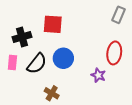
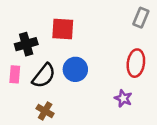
purple star: (98, 75) -> (123, 98), moved
brown cross: (52, 93) -> (45, 111), moved

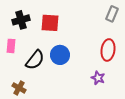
black cross: (26, 44) -> (21, 20), moved
pink rectangle: (15, 74) -> (11, 46), moved
brown cross: (45, 111) -> (19, 88), moved

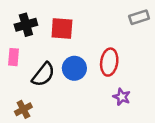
gray rectangle: (112, 14) -> (139, 17), turned 49
red ellipse: (108, 50) -> (109, 62), moved
brown cross: (19, 88) -> (23, 109), turned 32

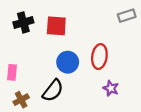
pink rectangle: (13, 57) -> (12, 72), moved
black semicircle: (43, 74) -> (53, 91), moved

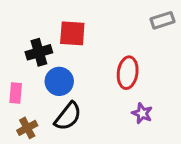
black cross: (23, 22) -> (39, 52), moved
blue circle: (68, 62) -> (59, 81), moved

